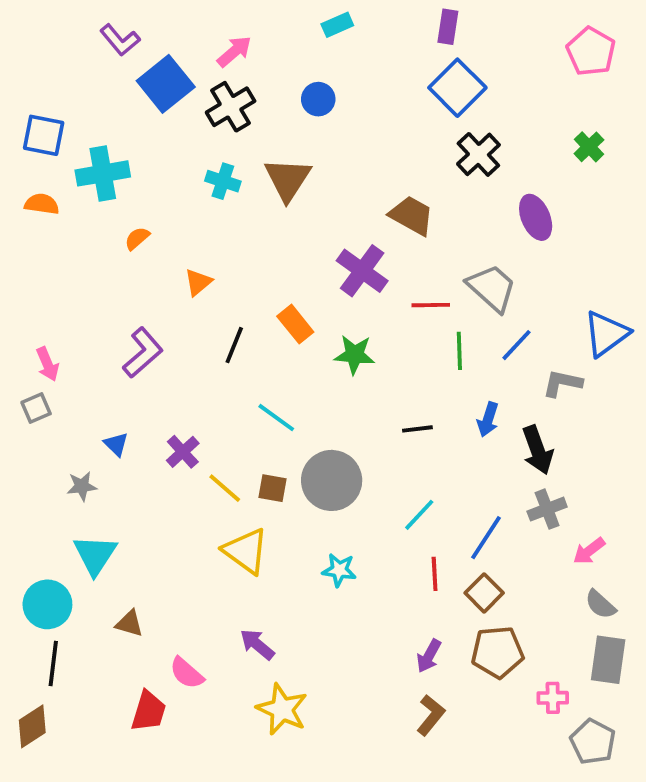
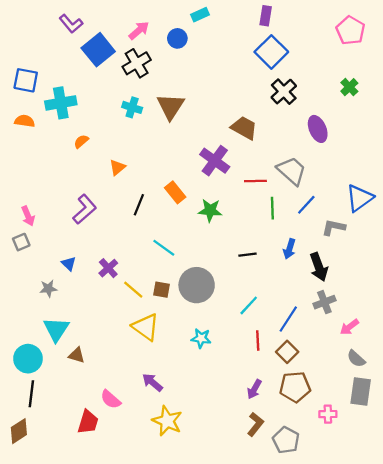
blue circle: (318, 99) -> (177, 38), moved
brown triangle: (129, 623) -> (77, 355), moved
gray pentagon: (593, 742) -> (286, 440), moved

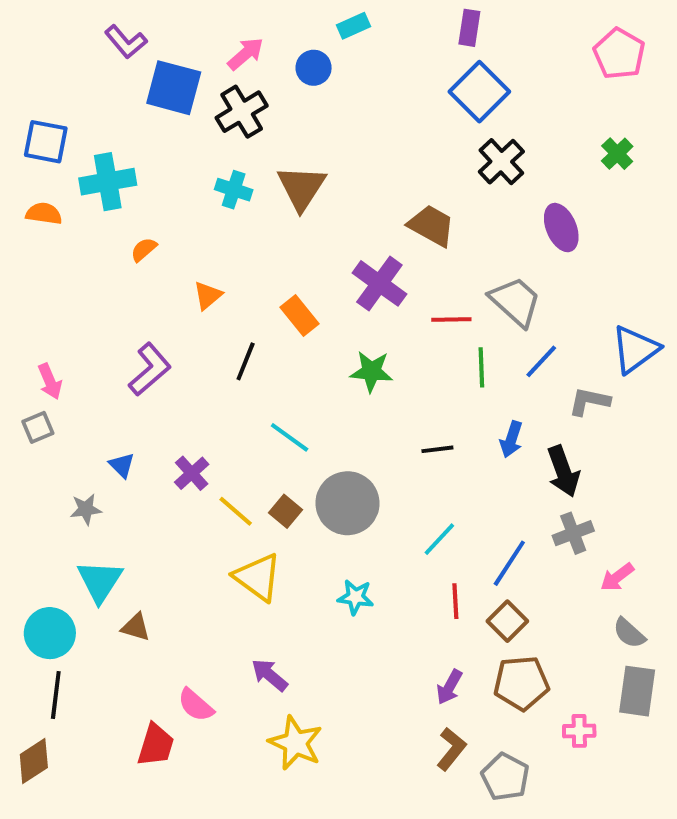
blue square: (98, 50) -> (174, 88), turned -36
orange rectangle: (175, 192) -> (300, 315), moved
brown square: (162, 290) -> (286, 511), turned 30

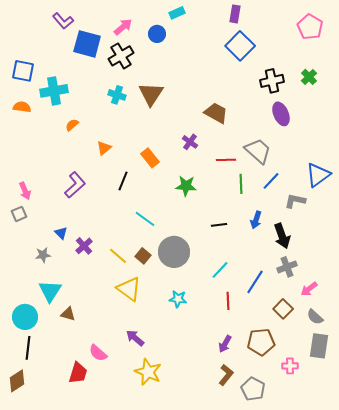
black cross: (501, 162) -> (272, 81), moved, turned 30
purple cross: (379, 283) -> (190, 142), size x0.6
purple cross: (192, 473) -> (84, 246), moved
brown square: (507, 621) -> (283, 309), moved

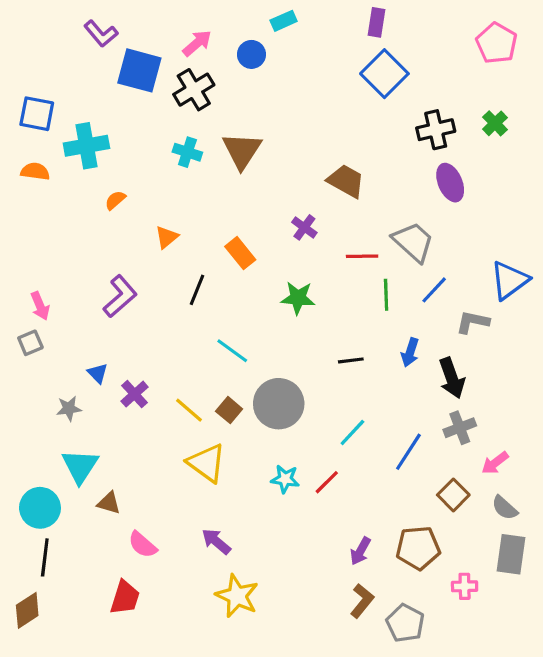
red line: (228, 301) -> (327, 482), moved, turned 48
pink semicircle: (98, 353) -> (143, 545), moved

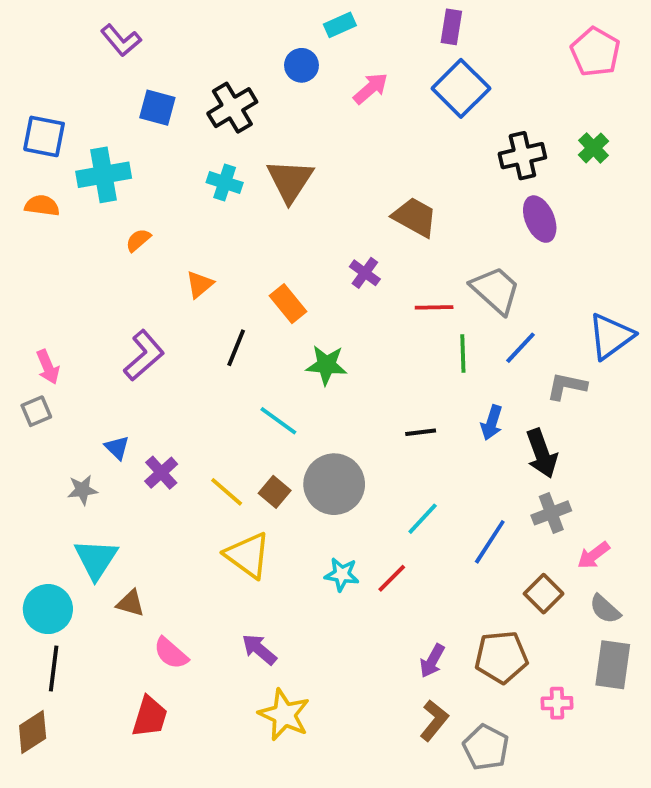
pink arrow: (197, 43) -> (371, 88), moved
blue square: (139, 70) -> (157, 108), moved, size x0.7
green star: (298, 298) -> (326, 365), moved

